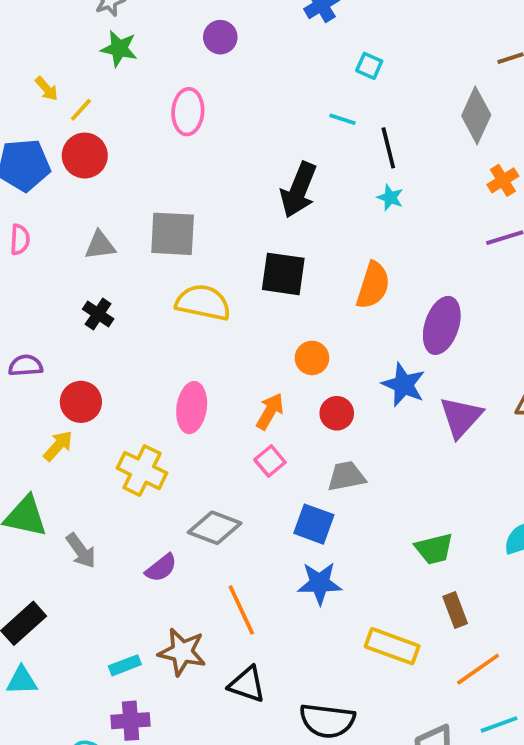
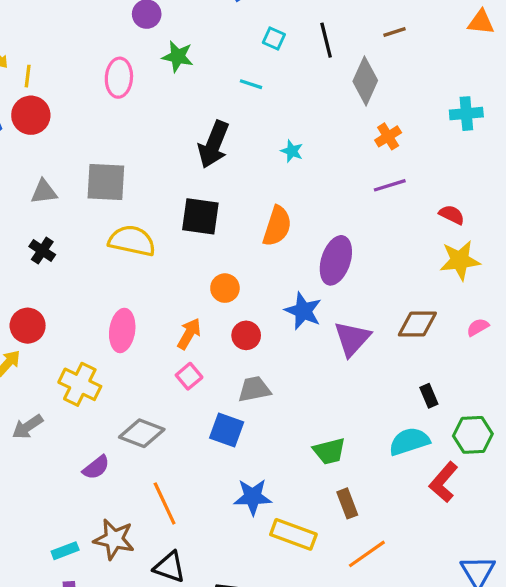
green star: (119, 49) -> (178, 56), moved
yellow line: (81, 110) -> (28, 76), turned -35
black line: (388, 148) -> (326, 40), moved
gray arrow: (81, 551) -> (28, 427), moved, turned 92
blue star: (320, 583) -> (253, 497), moved

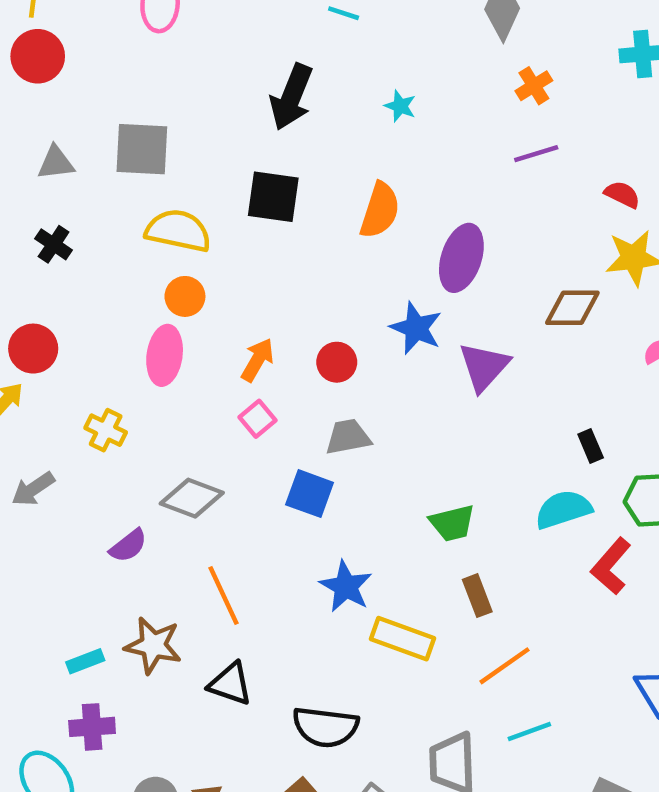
orange circle: (225, 288) -> (185, 296), moved
brown diamond: (417, 324) -> (572, 308), moved
yellow cross: (80, 384) -> (106, 430), size x0.7
blue star: (253, 497) -> (346, 586), turned 30

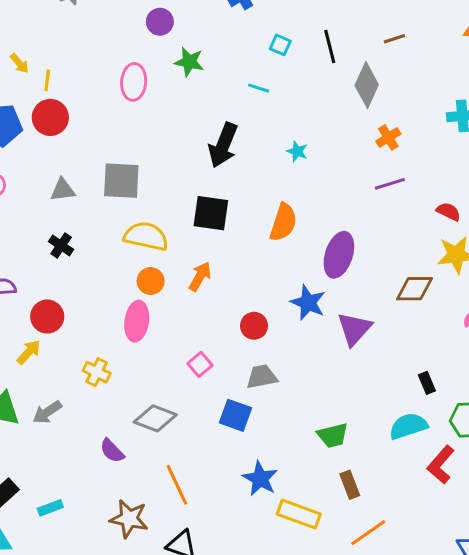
orange arrow: (257, 360) -> (200, 276), moved
purple semicircle: (128, 546) -> (112, 451), turned 84
cyan rectangle: (85, 661) -> (50, 508), moved

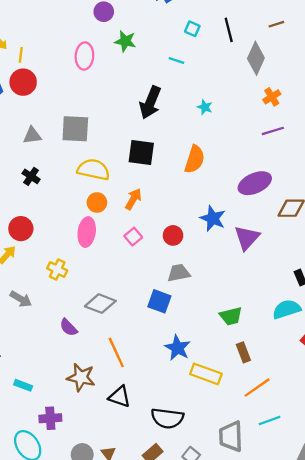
purple ellipse: (339, 255) -> (255, 183), moved, turned 48
pink square: (200, 364) -> (133, 237), moved
gray arrow: (47, 412) -> (21, 299), turned -115
cyan rectangle: (50, 508) -> (23, 385), moved, turned 42

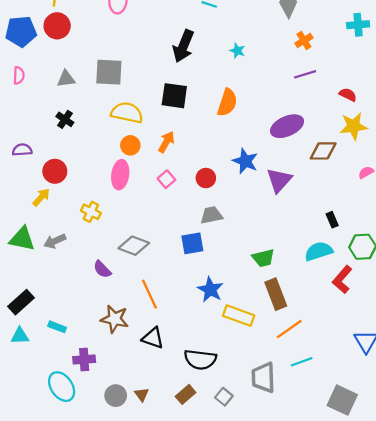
gray arrow: (21, 299) -> (55, 241), turned 125
blue square: (159, 301) -> (192, 243), turned -30
brown rectangle: (243, 352) -> (276, 294), size x1.5

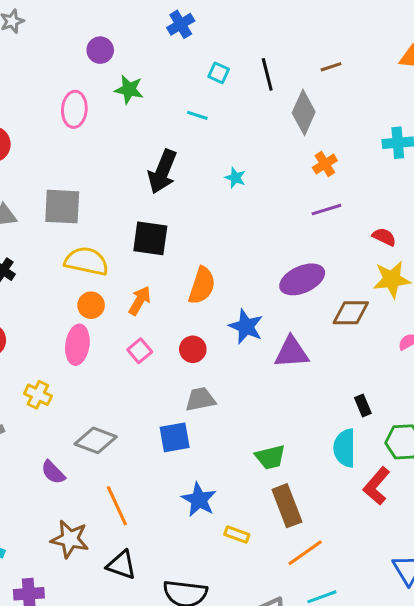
orange semicircle: (227, 103) -> (202, 285), moved
purple triangle: (279, 180) -> (292, 352), turned 44
cyan semicircle: (319, 251) -> (345, 448), turned -72
yellow rectangle: (239, 316) -> (237, 535), size x0.6

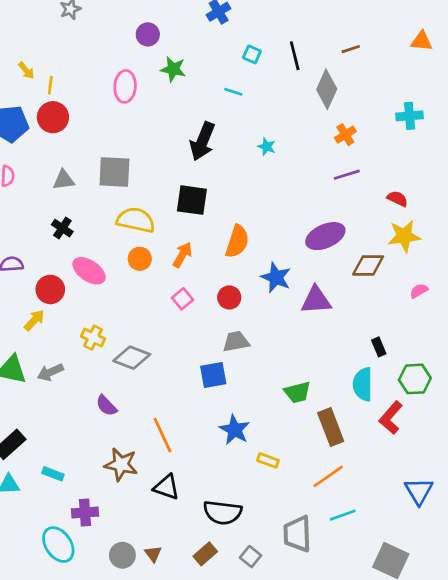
pink ellipse: (77, 345) -> (89, 271), moved, turned -64
gray diamond: (96, 440) -> (132, 358), moved
brown rectangle: (287, 506) -> (331, 427), moved

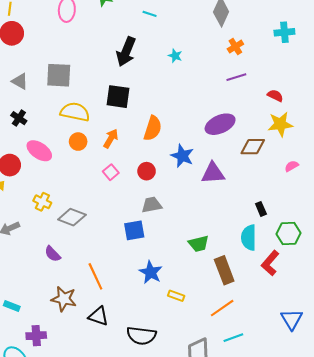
gray triangle: (64, 180) -> (20, 81), turned 36

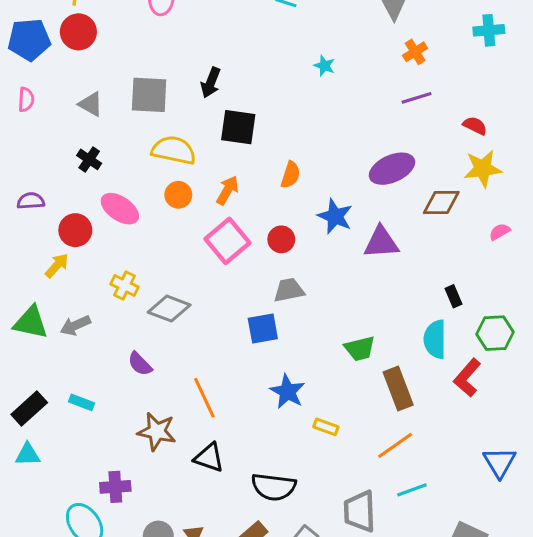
black arrow: (126, 52) -> (211, 83), moved, size x0.7
orange semicircle: (153, 128) -> (291, 175), size x0.7
pink square: (111, 172) -> (228, 241), size x1.8
cyan rectangle: (12, 306) -> (81, 402), moved

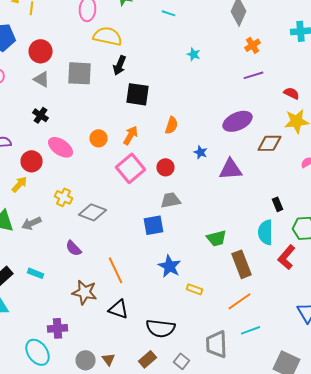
red circle: (78, 32) -> (40, 51), moved
yellow semicircle: (174, 150) -> (108, 36), moved
blue star: (335, 216) -> (200, 152), size x0.6

